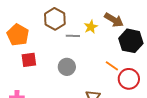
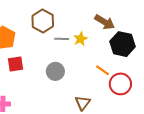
yellow star: (91, 27) -> (81, 39), moved

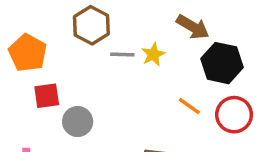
gray circle: (55, 71) -> (78, 122), moved
red circle: (120, 84) -> (234, 115), moved

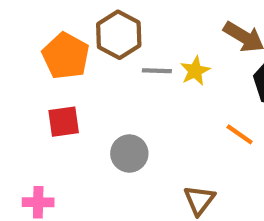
orange pentagon: (28, 53) -> (66, 56), moved
gray circle: (78, 122) -> (129, 153), moved

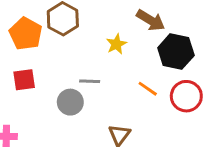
gray line: (157, 71) -> (90, 81), moved

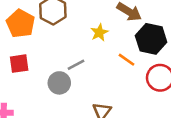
gray line: (90, 81) -> (76, 65), turned -30
orange line: (148, 89) -> (126, 60), moved

